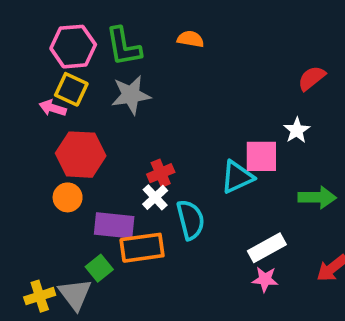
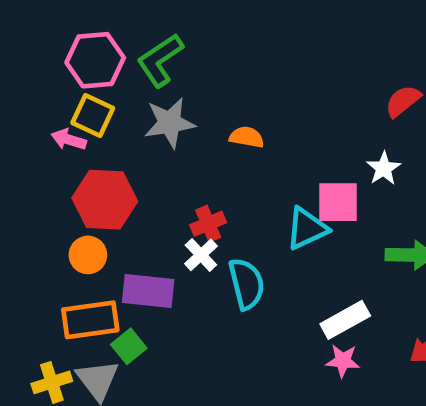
orange semicircle: (191, 39) -> (247, 137), moved
green L-shape: (123, 47) -> (160, 60), turned 66
orange rectangle: (142, 248) -> (90, 320), moved

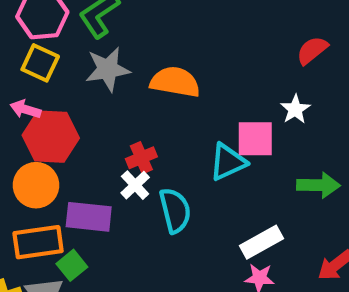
orange semicircle: (247, 137) -> (175, 82), size x1.6
pink arrow: (69, 140) -> (25, 109), moved
orange circle: (88, 255) -> (36, 185), size x1.4

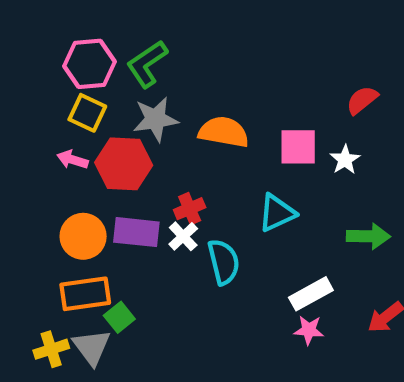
red hexagon: (51, 137) -> (124, 164), moved
pink square: (255, 139) -> (298, 147), moved
purple rectangle: (89, 217) -> (136, 232), moved

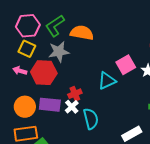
orange semicircle: (224, 132) -> (82, 33), moved
pink square: (298, 147) -> (126, 65), turned -30
cyan triangle: (277, 213) -> (107, 81), moved

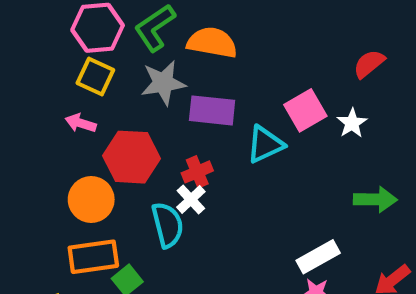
red hexagon: (44, 73) -> (131, 157), moved
purple rectangle: (50, 105) -> (212, 110), moved
cyan semicircle: (91, 119) -> (168, 225), moved

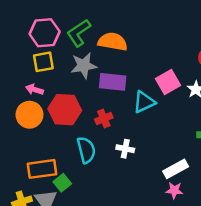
yellow square: (95, 76) -> (43, 62), turned -35
orange circle: (91, 199) -> (29, 115), moved
white cross: (191, 199) -> (125, 149), moved, turned -36

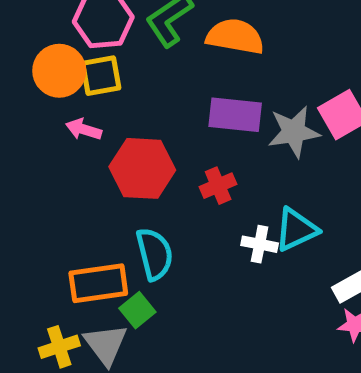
gray star: (84, 66) -> (294, 132), moved
cyan triangle: (144, 102) -> (296, 230), moved
orange circle: (29, 115) -> (59, 71), moved
cyan semicircle: (86, 150) -> (155, 254), moved

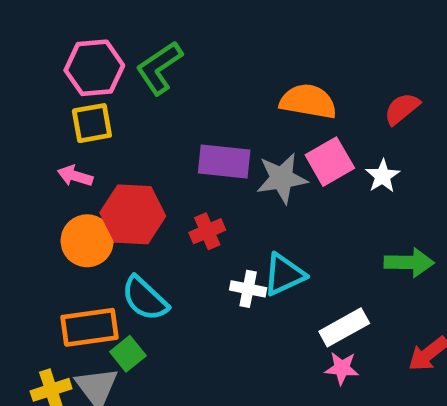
orange semicircle: (235, 37) -> (308, 101), moved
orange circle: (59, 71) -> (87, 241), moved
cyan semicircle: (155, 254) -> (145, 298), turned 147

